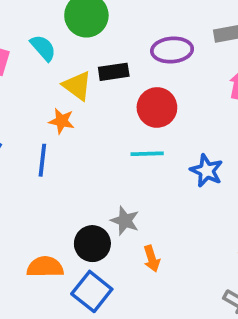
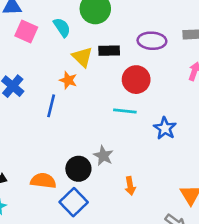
orange arrow: (152, 259) -> (130, 186), moved

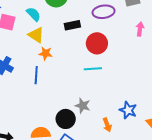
yellow triangle: (82, 57) -> (36, 35), moved
blue star: (165, 128) -> (128, 110), moved

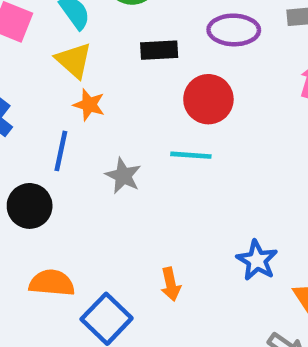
gray star: (83, 106) -> (123, 176), moved
black circle: (66, 119) -> (30, 206), moved
orange arrow: (107, 125) -> (171, 284), moved

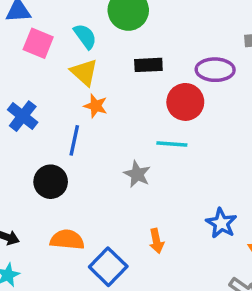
purple ellipse: (234, 30) -> (215, 70), moved
gray star: (123, 176) -> (137, 174), moved

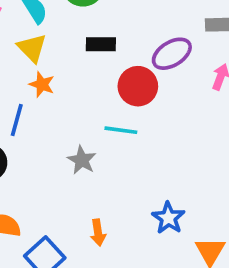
purple ellipse: (215, 70) -> (172, 54), turned -36

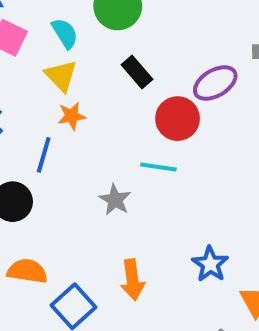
black rectangle: (101, 44) -> (137, 72), turned 48
orange star: (42, 84) -> (72, 116), turned -30
orange arrow: (98, 233) -> (132, 280), size x1.4

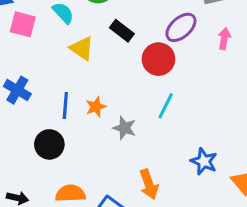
yellow triangle: (61, 76) -> (82, 48), moved
orange star: (72, 116) -> (96, 107), moved
cyan line: (158, 167) -> (166, 106), moved, turned -60

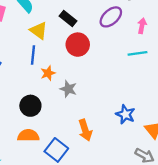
red circle: (158, 59) -> (78, 45), moved
blue line: (65, 105) -> (33, 55), moved
cyan line: (166, 106) -> (137, 53), moved, turned 54
black circle: (49, 144) -> (30, 106), moved

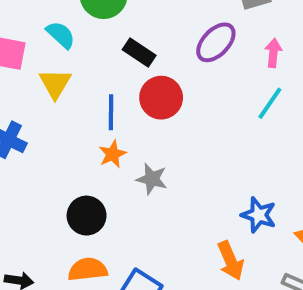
yellow triangle: (39, 31) -> (55, 84), moved, turned 30
cyan line: (137, 53) -> (270, 103), turned -42
blue line: (33, 55) -> (111, 112), moved
orange arrow: (85, 130) -> (231, 261), moved

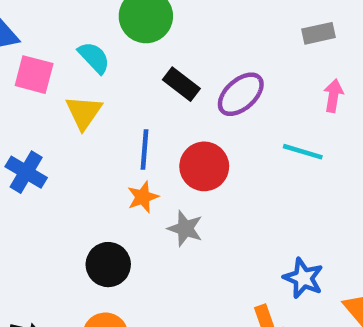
purple ellipse: (216, 42) -> (241, 94), moved
red circle: (161, 98) -> (204, 166), moved
cyan line: (270, 103) -> (303, 152), moved, turned 68

